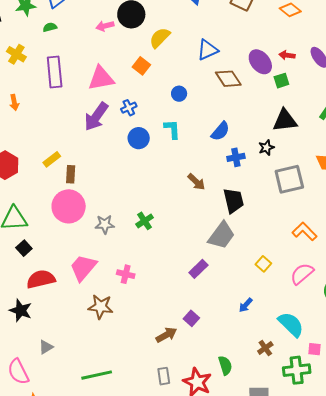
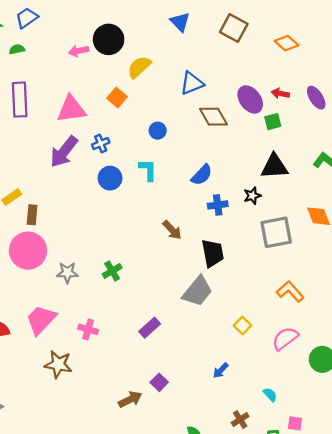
purple rectangle: (198, 269) -> (150, 328), moved
cyan semicircle: (291, 324) -> (270, 395), size x0.5

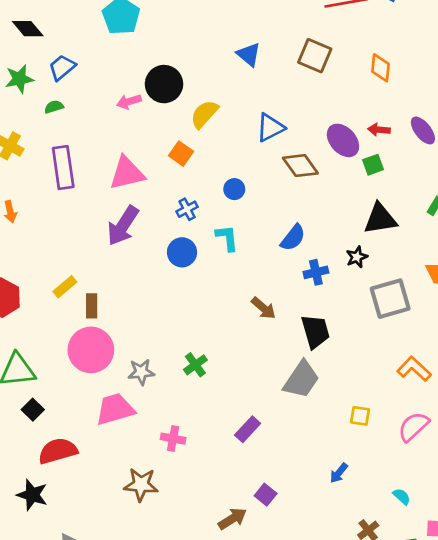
orange diamond: (287, 43) -> (381, 68), turned 60
blue cross: (101, 144) -> (187, 209), moved
pink trapezoid: (41, 320) -> (115, 409), moved, turned 36
yellow square: (242, 326) -> (360, 416), turned -30

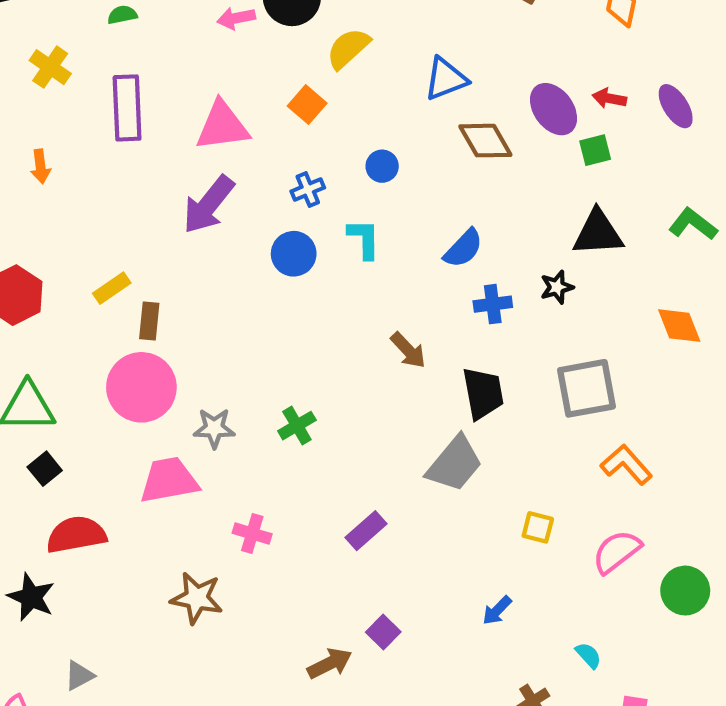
gray square: (390, 299) -> (587, 388), moved

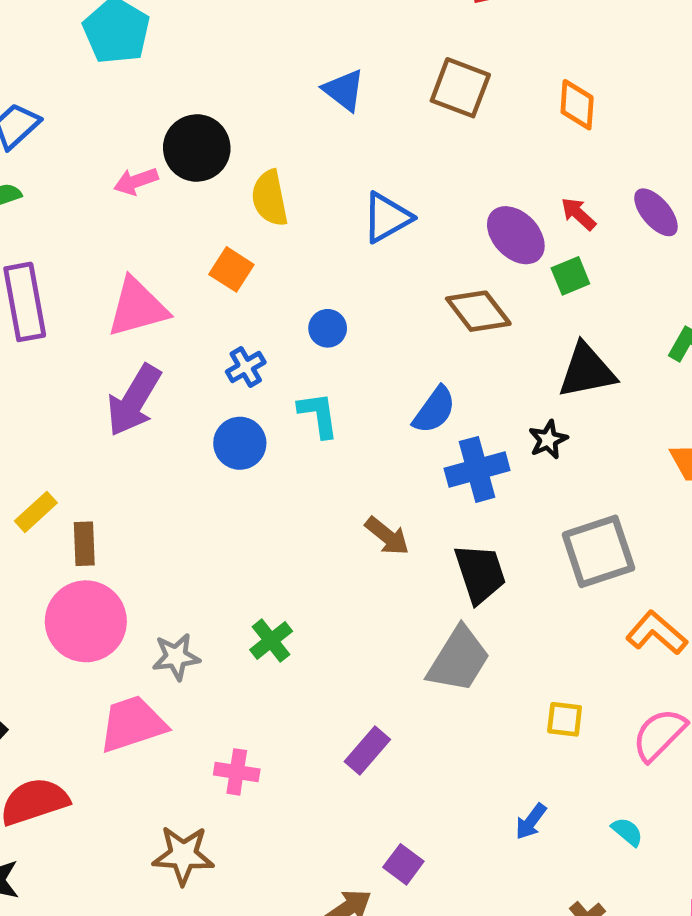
yellow semicircle: (348, 48) -> (270, 198), turned -51
red arrow: (609, 98) -> (578, 214), turned 40
brown diamond: (485, 141) -> (478, 311), moved
blue cross: (493, 304) -> (477, 469), size x1.4
cyan semicircle: (588, 655) -> (627, 832), moved

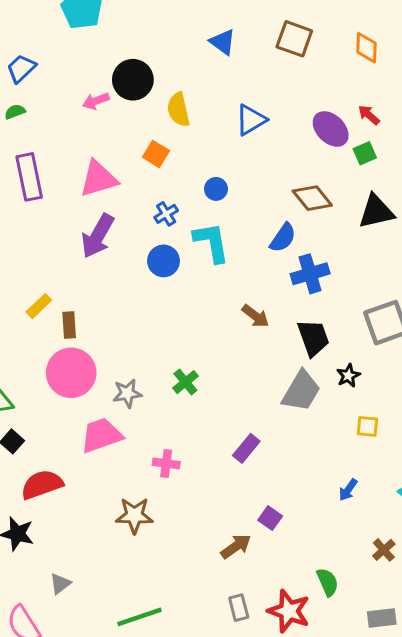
brown diamond: (478, 311) -> (312, 198), moved
cyan L-shape: (318, 415) -> (211, 242), size x1.4
black star: (548, 440) -> (348, 376), moved

